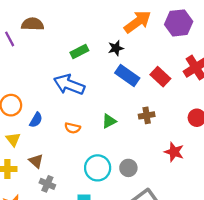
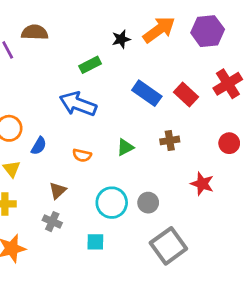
black star: (116, 48) -> (121, 39), moved
brown triangle: (36, 161) -> (58, 190), moved, turned 35

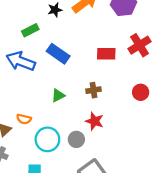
blue rectangle: (147, 93) -> (58, 54), moved
red rectangle: (186, 95) -> (106, 54), turned -42
orange semicircle: (82, 155) -> (24, 119), moved
red star: (202, 184) -> (95, 121), moved

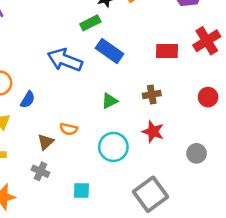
green rectangle: (30, 30) -> (90, 23), moved
cyan circle: (47, 139) -> (113, 147), moved
gray circle: (76, 139) -> (197, 153), moved

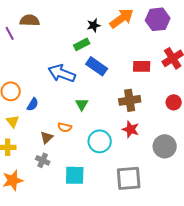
brown cross: (152, 95) -> (130, 100), size x1.5
green triangle: (110, 101) -> (82, 104), moved, turned -32
gray circle: (197, 153) -> (165, 146), size x1.5
cyan square: (81, 190) -> (75, 175), size x1.5
gray square: (150, 194) -> (129, 178), turned 32

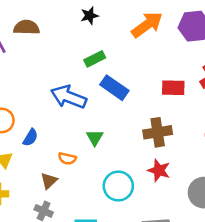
black star: (94, 25) -> (89, 16), moved
orange semicircle: (65, 127) -> (67, 158), moved

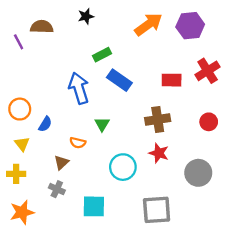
black star: (89, 16) -> (86, 16), moved
blue arrow: (68, 97) -> (79, 88), turned 52

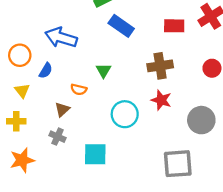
blue arrow: (79, 88) -> (61, 38), moved, turned -56
gray square: (157, 210) -> (178, 164), moved

